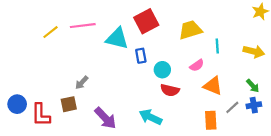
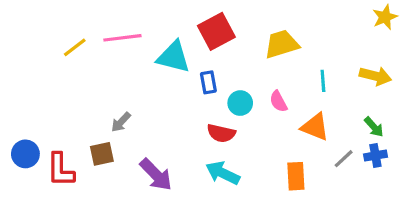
cyan line: (217, 46) -> (323, 81), moved
pink semicircle: (197, 65) -> (278, 101), moved, turned 96
red semicircle: (170, 90) -> (221, 133), moved
orange rectangle: (211, 120) -> (296, 176), moved

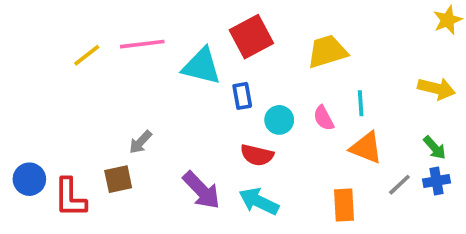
cyan line: (323, 81) -> (361, 103), moved
purple arrow: (156, 175) -> (201, 190), moved

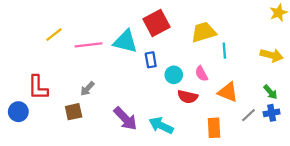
pink line: (142, 44) -> (89, 45), moved
cyan line: (361, 103) -> (224, 51), moved
red semicircle: (257, 155) -> (188, 97), moved
red L-shape: (70, 198) -> (38, 87), moved

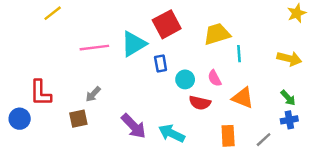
yellow line: (54, 35) -> (53, 13), moved
cyan triangle: (125, 41) -> (134, 44), turned -45
gray line: (249, 115) -> (264, 140), moved

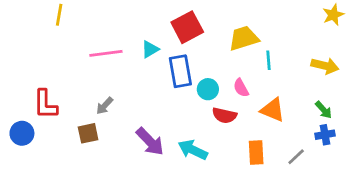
yellow line: (53, 13) -> (59, 15), turned -42
cyan triangle: (134, 44) -> (150, 49), size x0.6
blue rectangle: (161, 64) -> (180, 71), size x1.6

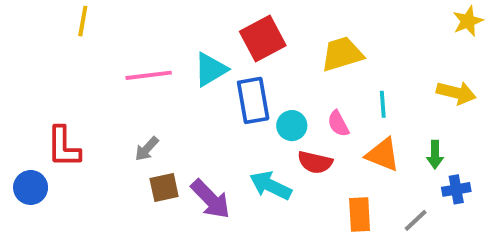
cyan triangle: (150, 49) -> (211, 69), size x1.4
cyan line: (268, 60) -> (383, 104), moved
green arrow: (324, 110) -> (435, 155), moved, turned 42
brown square: (88, 133) -> (164, 187), moved
cyan arrow: (193, 150) -> (271, 186), moved

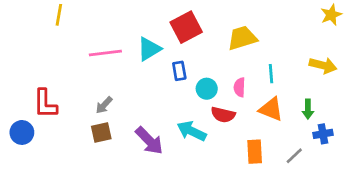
blue rectangle: (253, 100) -> (179, 71), size x0.6
pink semicircle: (338, 124) -> (240, 87), turned 30
brown square: (164, 187) -> (101, 132), moved

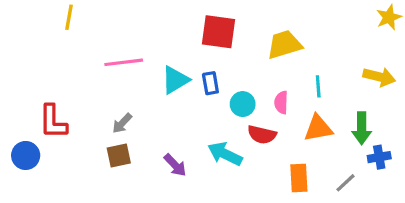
red square: (186, 27) -> (219, 32), turned 36
cyan triangle: (149, 49) -> (175, 80), moved
orange triangle: (271, 109) -> (318, 128), turned -32
green arrow: (308, 109) -> (362, 128), size x1.4
purple arrow: (149, 141) -> (175, 165), size x0.7

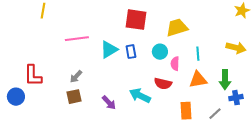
cyan circle: (243, 104) -> (160, 52), moved

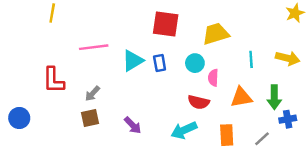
cyan line: (198, 54) -> (251, 59), moved
red L-shape: (33, 76) -> (53, 80), moved
cyan arrow: (140, 96) -> (184, 130), moved, turned -50

